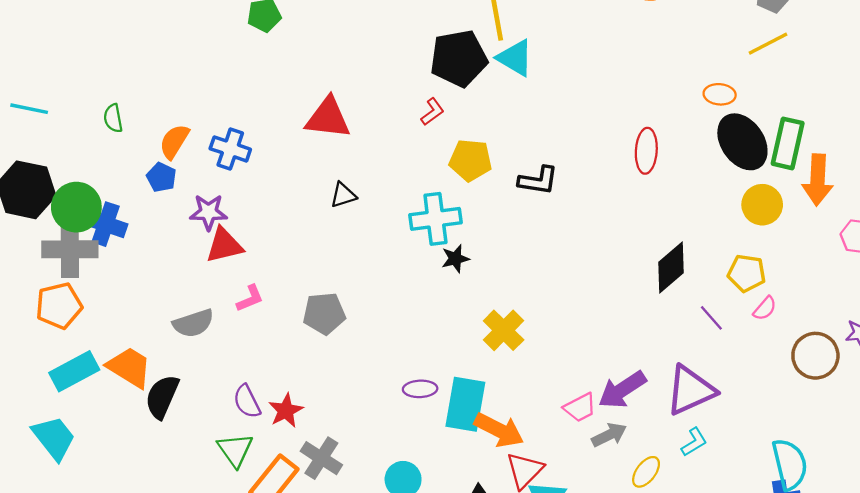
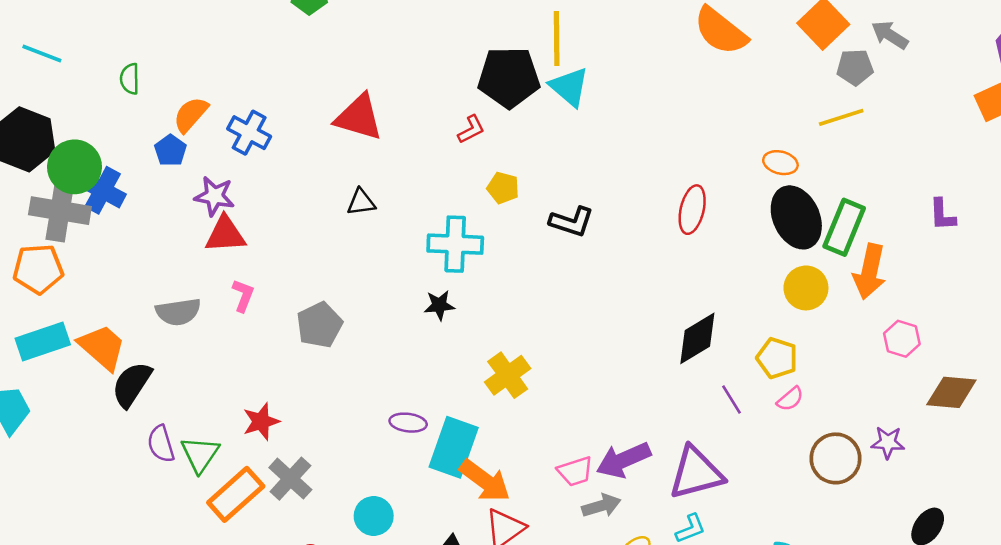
yellow pentagon: (470, 160) -> (503, 188), size x0.7
black star: (455, 259) -> (439, 305), moved
pink L-shape: (250, 298) -> (243, 295), turned -56
gray pentagon: (324, 313) -> (319, 325), turned -30
purple semicircle: (247, 401) -> (161, 444), moved

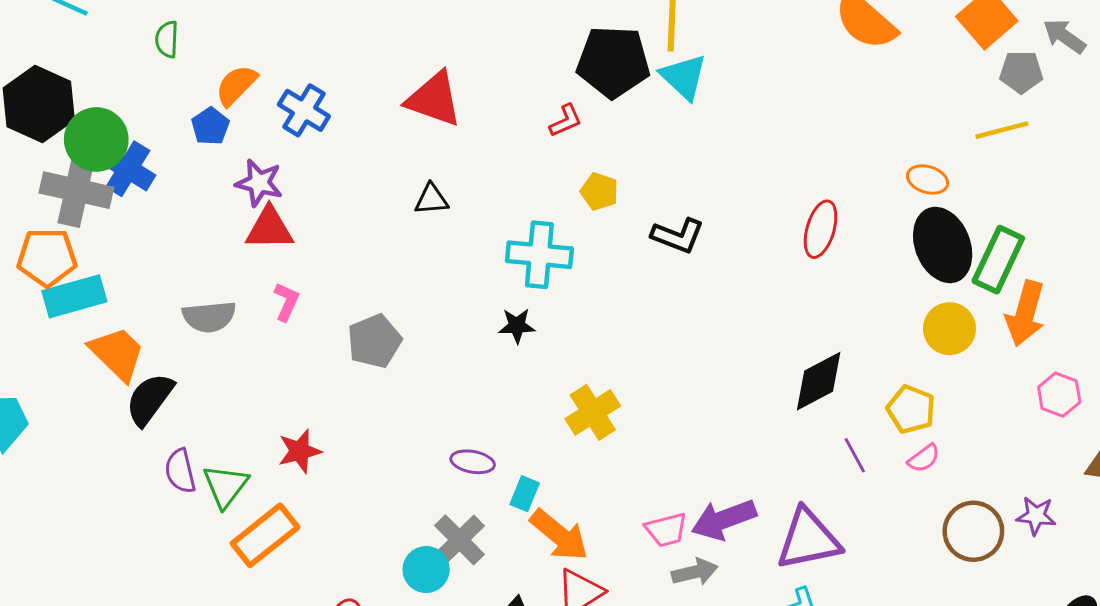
cyan rectangle: (43, 342) -> (74, 296), moved
cyan rectangle: (454, 447) -> (525, 494), size x0.5
gray cross: (290, 479) -> (460, 540), moved

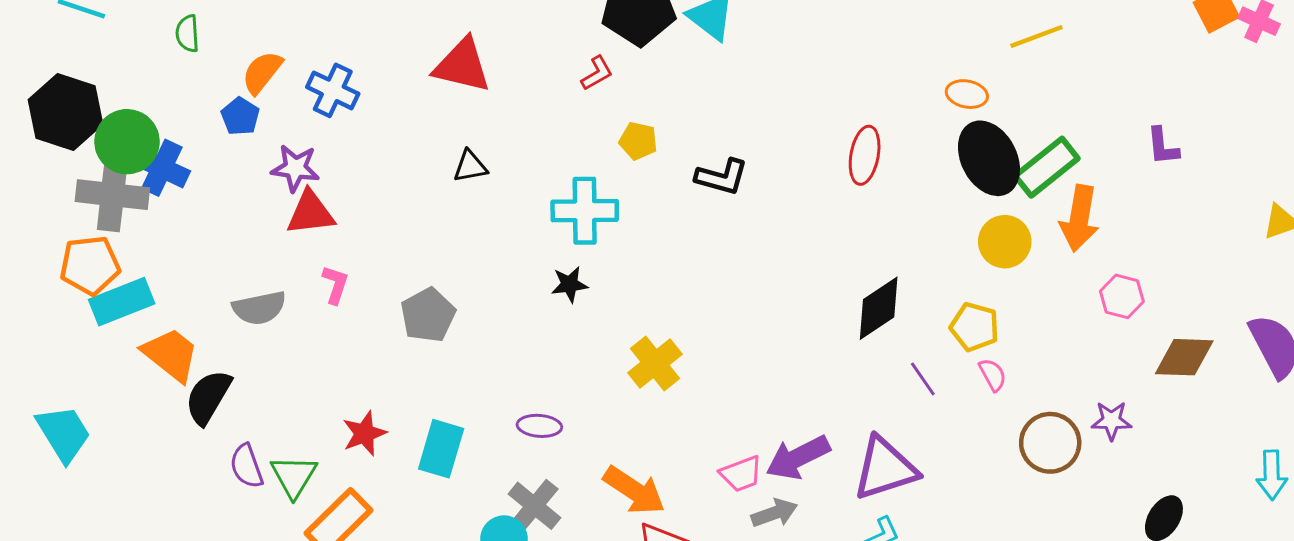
green rectangle: (998, 260) -> (1047, 167), turned 32
pink semicircle: (924, 458) -> (993, 375), turned -76
cyan rectangle: (525, 494) -> (441, 449), moved, size x1.6

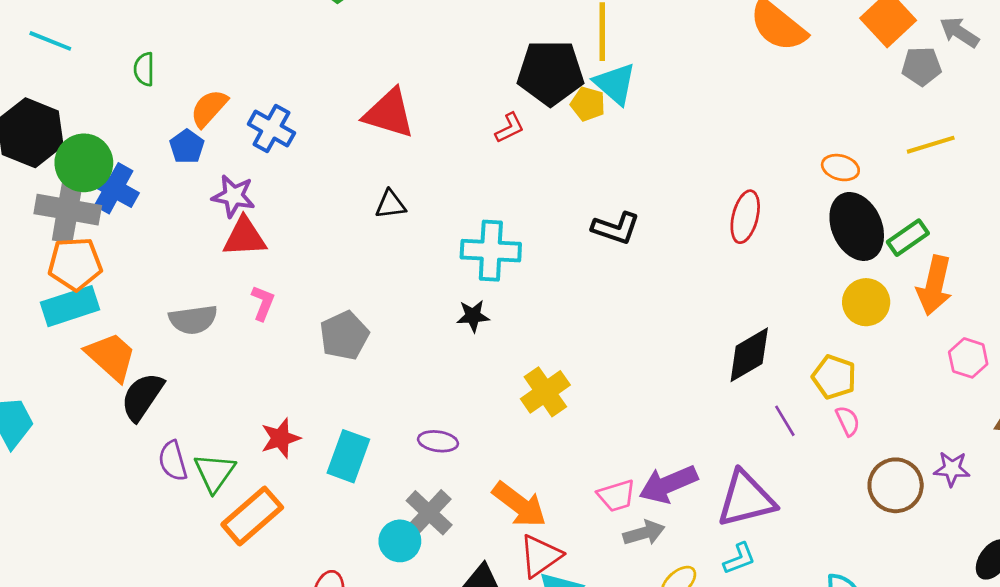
yellow line: (1036, 36) -> (931, 145), moved
yellow pentagon: (638, 141) -> (588, 104), moved
green rectangle: (1047, 167) -> (908, 238), size x0.7
orange pentagon: (90, 265) -> (75, 264), moved

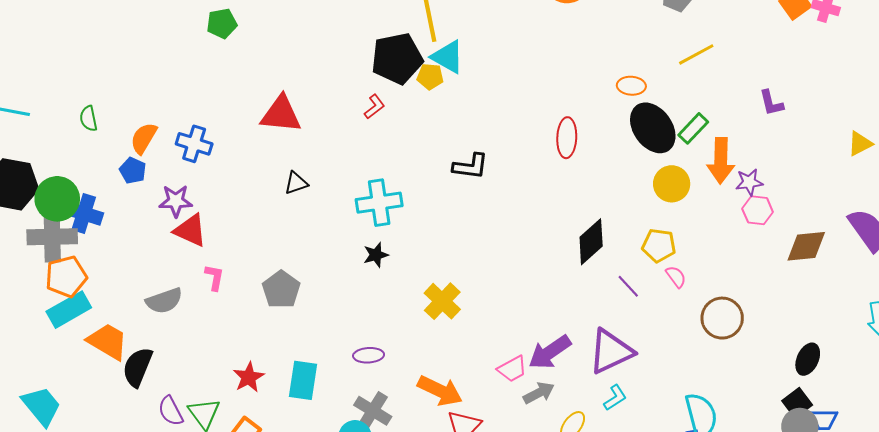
red triangle: (245, 237) -> (190, 230), turned 39
purple star: (952, 469) -> (749, 182), moved

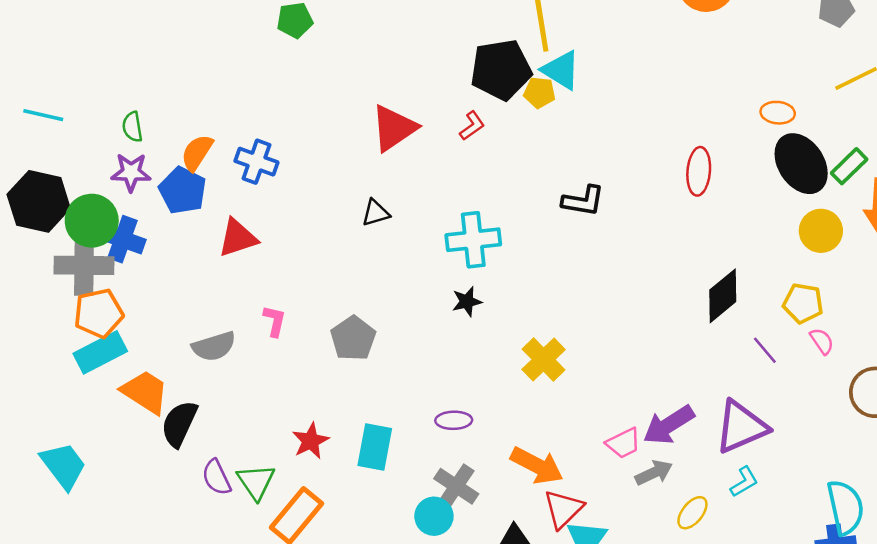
red triangle: (281, 114) -> (394, 128), moved, turned -42
blue pentagon: (133, 171) -> (183, 190), size x1.5
purple star: (176, 201) -> (131, 172), moved
red triangle: (190, 230) -> (238, 238), moved, turned -45

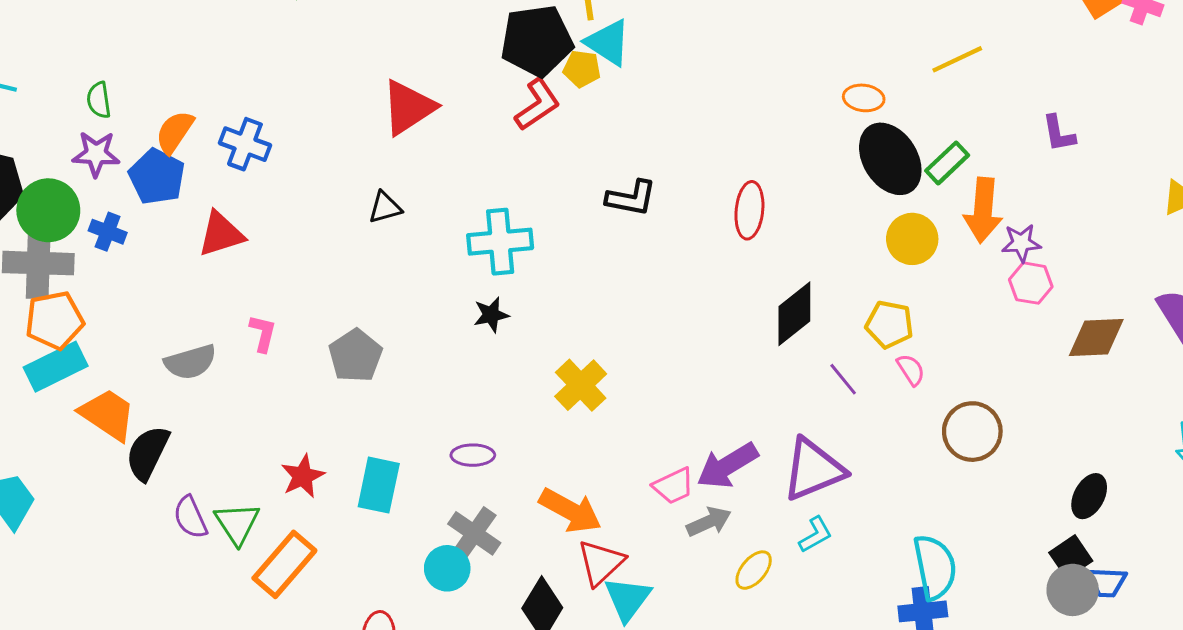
red L-shape: (472, 126) -> (537, 105), moved, size x1.5
red ellipse: (699, 171) -> (749, 210), moved
blue cross: (122, 239) -> (108, 232), moved, size x0.7

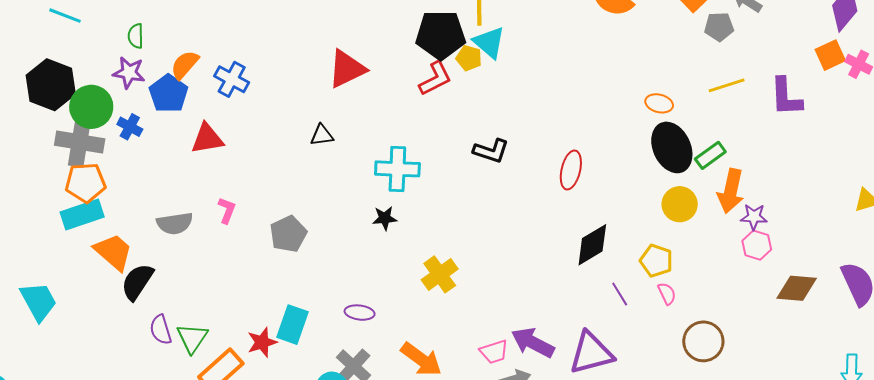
purple L-shape: (1059, 133) -> (786, 97), moved, size x1.5
purple arrow: (727, 466) -> (533, 343), turned 51
red star: (303, 476) -> (262, 342), moved

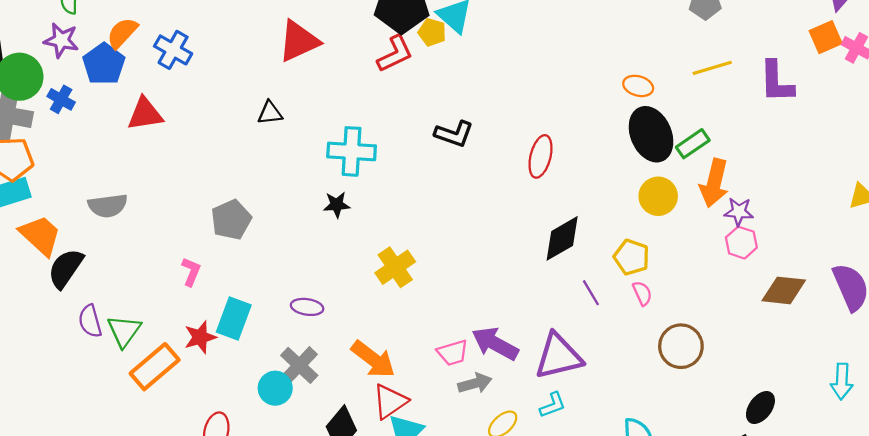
pink L-shape: (227, 210) -> (191, 272), moved

